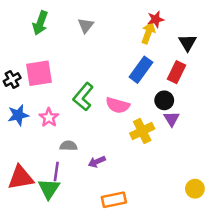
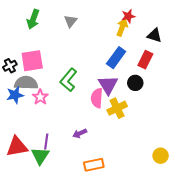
black triangle: (188, 43) -> (154, 35), turned -42
pink semicircle: (118, 105) -> (97, 98), moved, turned 78
purple triangle: (172, 119) -> (108, 85), moved, size x1.5
gray semicircle: (69, 146) -> (26, 83), moved, size x1.6

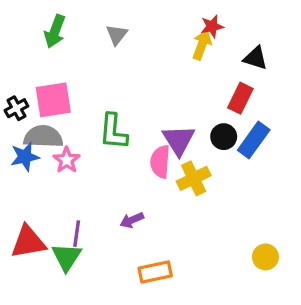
blue rectangle: (116, 58) -> (254, 140), moved
green L-shape: (69, 80) -> (113, 132), turned -35

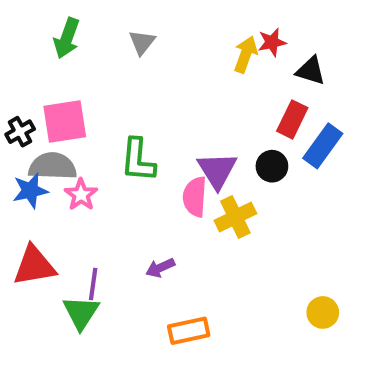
red star: (212, 26) -> (272, 42), moved
blue rectangle: (254, 140) -> (323, 146), moved
red triangle: (28, 242) -> (34, 266), moved

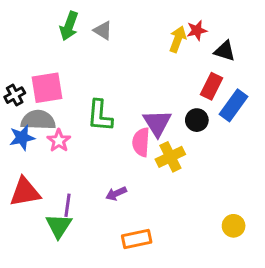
green arrow: (67, 38) -> (69, 26), moved
gray triangle: (142, 42) -> (103, 30), turned -36

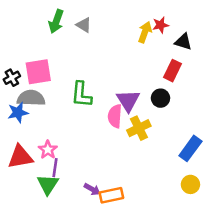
blue rectangle: (234, 105) -> (190, 148), moved
pink star: (59, 141) -> (48, 150), moved
purple arrow: (116, 193) -> (92, 189), moved, turned -126

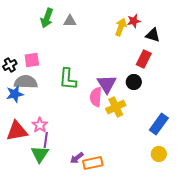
gray triangle: (84, 25) -> (70, 21), turned -32
pink square: (38, 72) -> (32, 60), size x0.7
purple arrow: (92, 189) -> (77, 158), turned 112

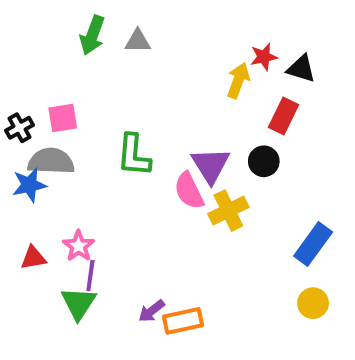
red star: (134, 21) -> (264, 57), moved
yellow arrow: (121, 27) -> (238, 81), moved
pink semicircle: (96, 97) -> (189, 191), turned -30
red triangle: (17, 131) -> (33, 258), size x0.6

